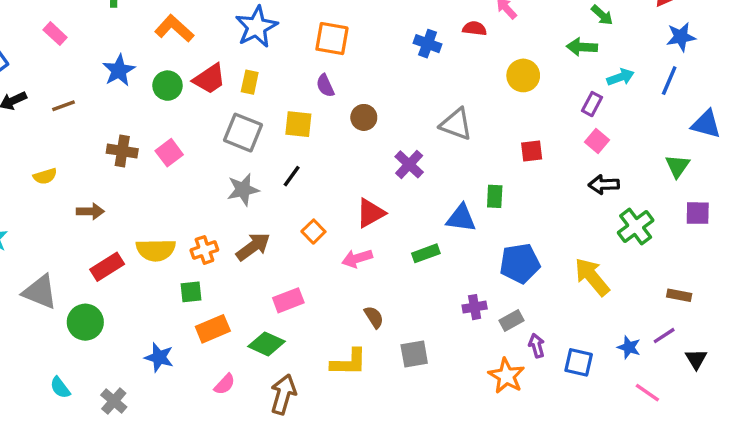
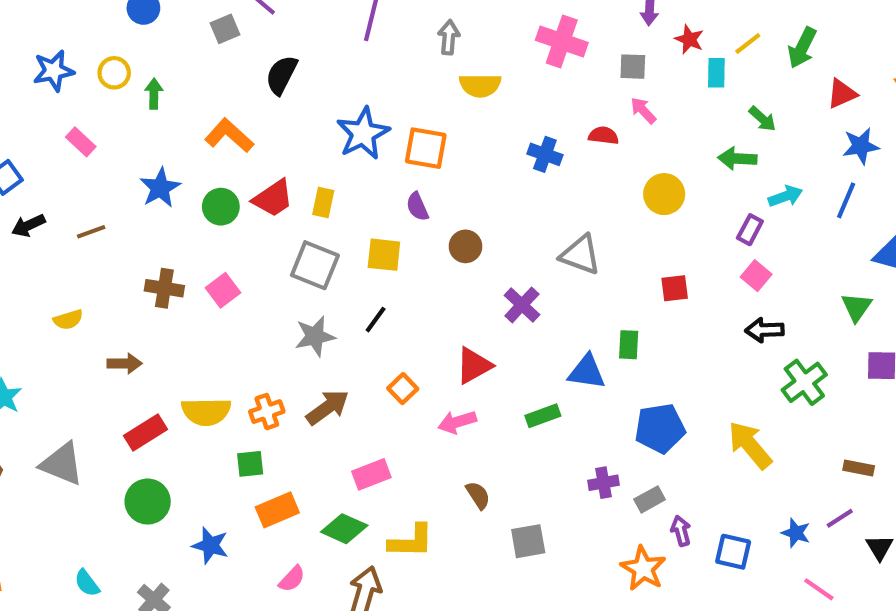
blue star: (256, 27) -> (363, 133), moved
green circle: (85, 322) -> (148, 502), moved
yellow L-shape: (349, 362) -> (411, 541), moved

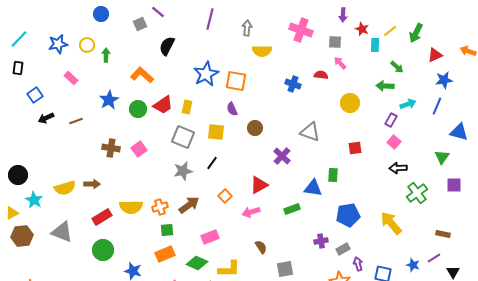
yellow semicircle: (68, 320) -> (65, 188), moved, size x1.5
green square: (250, 464) -> (167, 230), moved

